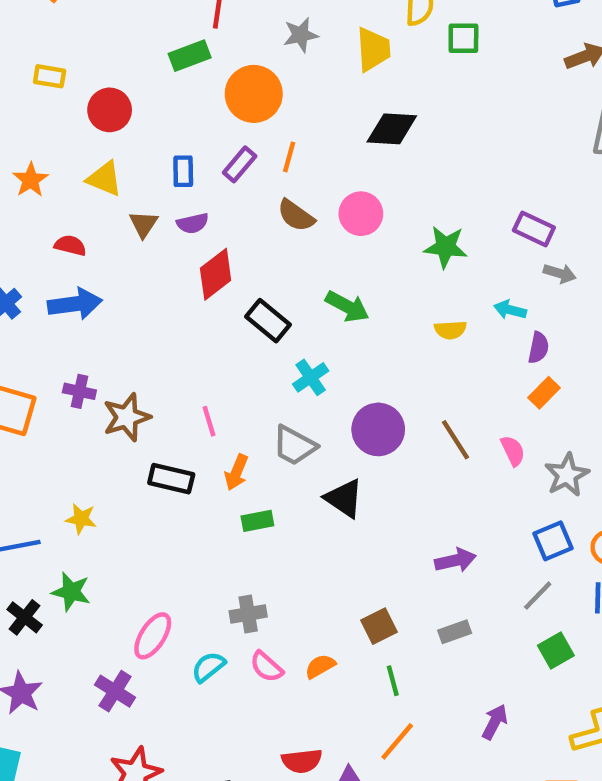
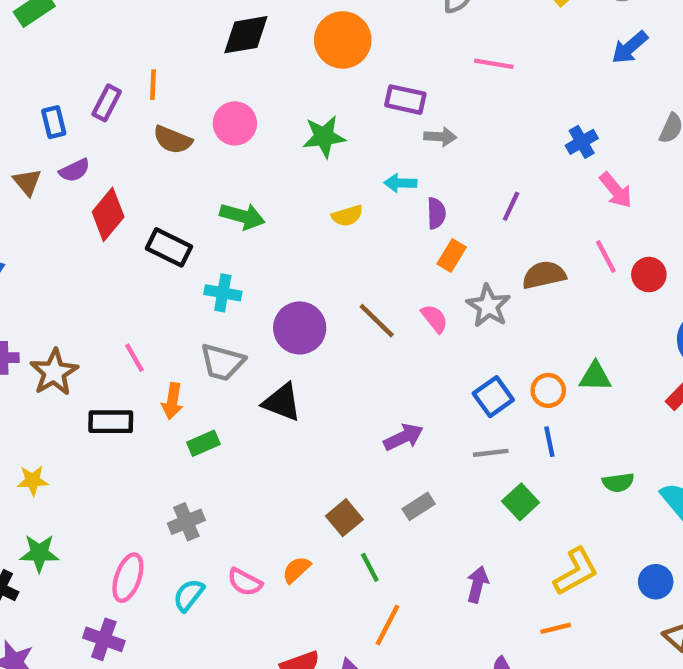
orange circle: (254, 94) -> (343, 40), moved
cyan cross: (311, 377) -> (223, 293), turned -32
gray star: (567, 475) -> (488, 306), moved
gray line: (538, 596) -> (491, 453), turned 52
gray cross: (248, 614) -> (186, 522), moved

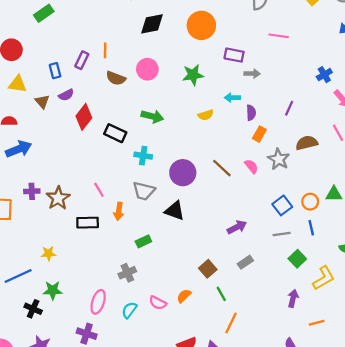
green rectangle: (203, 443) -> (143, 241), moved
yellow L-shape: (576, 572) -> (324, 278), moved
purple arrow: (477, 584) -> (293, 298), moved

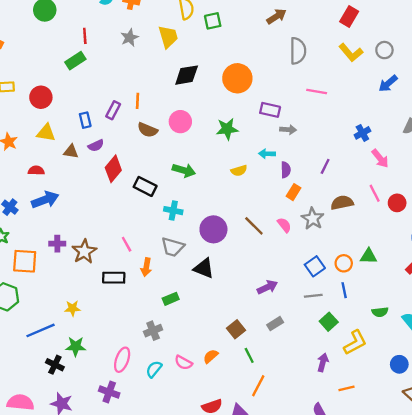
brown triangle: (42, 101) -> (71, 151), turned -42

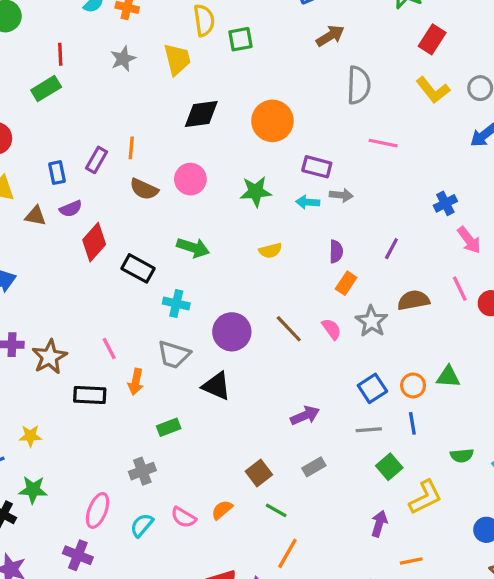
cyan arrow: (267, 154) -> (308, 202), moved
green line: (249, 355) -> (276, 510), turned -35

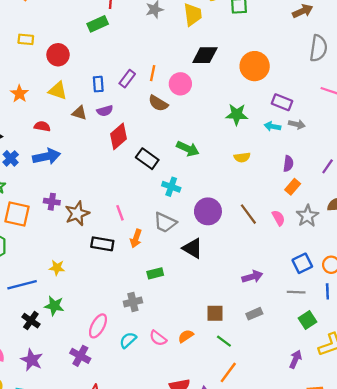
pink circle: (190, 179) -> (180, 84), moved
brown square: (259, 473) -> (215, 313), turned 30

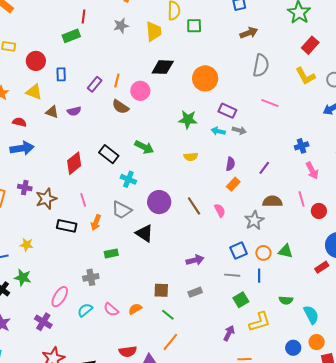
blue rectangle: (98, 84) -> (61, 74), moved
red diamond: (118, 136) -> (74, 163), moved
gray star: (307, 216) -> (254, 220), moved

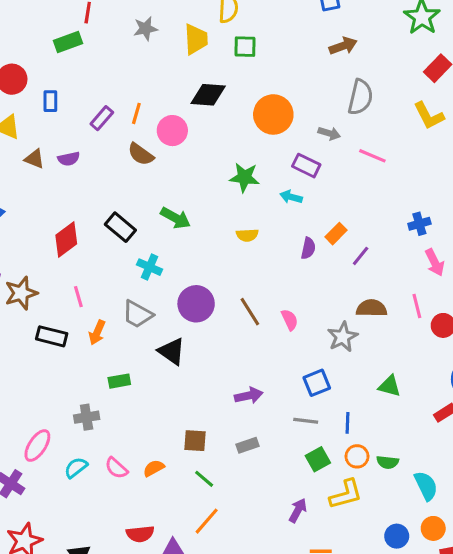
green square: (194, 26) -> (245, 47), moved
gray arrow: (239, 130) -> (329, 133), moved
orange rectangle: (233, 184) -> (336, 234), moved
orange circle: (263, 253) -> (357, 456), moved

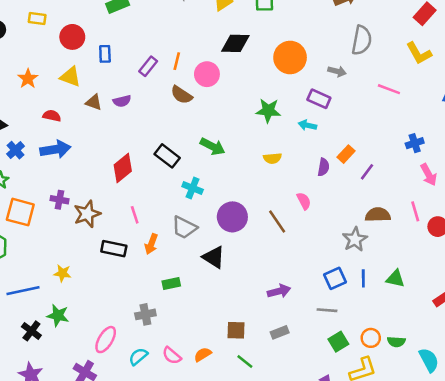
pink line: (372, 156) -> (389, 89), moved
pink semicircle: (290, 320) -> (304, 201), moved
blue line: (347, 423) -> (363, 278), moved

